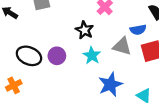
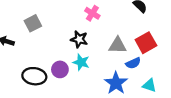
blue semicircle: (138, 30) -> (133, 63), moved
cyan star: (92, 55) -> (81, 62), moved

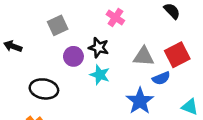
gray square: (33, 23) -> (58, 25), moved
purple circle: (60, 69) -> (73, 56), moved
cyan triangle: (149, 85) -> (190, 107), moved

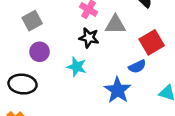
black star: (99, 48) -> (89, 38), moved
purple circle: (73, 56) -> (40, 52), moved
gray triangle: (144, 56) -> (115, 25), moved

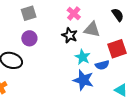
cyan star: (77, 67) -> (83, 57), moved
blue star: (118, 90) -> (83, 80), turned -30

